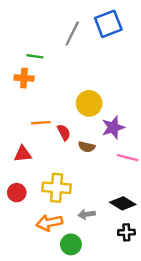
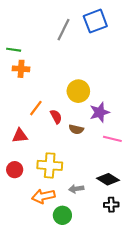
green line: (35, 56) -> (14, 50), moved
orange line: (41, 123) -> (36, 108), turned -49

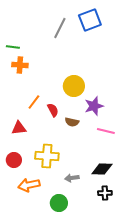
black diamond: (108, 179) -> (102, 169), turned -30
orange arrow: (43, 196) -> (29, 185), moved

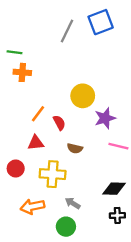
brown semicircle: (72, 122) -> (75, 148), moved
red triangle: (19, 128) -> (36, 143), moved
red circle: (14, 160) -> (16, 169), moved
gray arrow: (72, 178) -> (73, 203), moved, turned 40

